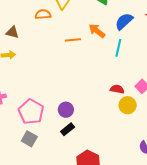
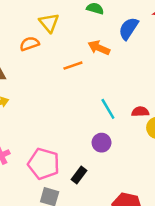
cyan line: (118, 48) -> (108, 109), moved, turned -30
purple circle: (66, 110) -> (102, 143), moved
black rectangle: (68, 129) -> (79, 175), moved

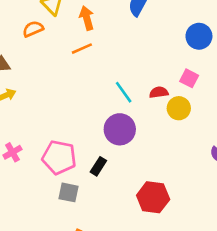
orange arrow: (99, 48) -> (87, 18), moved, turned 55
purple circle: (102, 143) -> (120, 129), size x1.5

